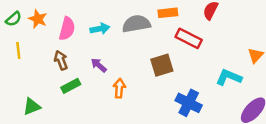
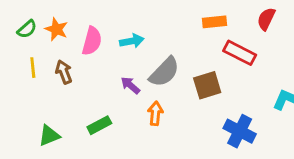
gray semicircle: (136, 24) -> (164, 72), moved, turned 144
brown arrow: (61, 60) -> (64, 72), moved
green rectangle: (71, 86) -> (99, 125), moved

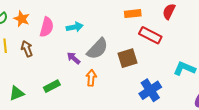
blue cross: (240, 131) -> (150, 90), turned 30

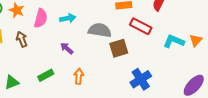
gray semicircle: (97, 49) -> (100, 30), moved, turned -125
cyan L-shape: (184, 68) -> (174, 41), moved
orange arrow: (91, 78) -> (79, 76), moved

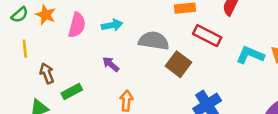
brown arrow: (22, 39) -> (47, 73), moved
brown square: (119, 48) -> (178, 64), turned -36
green rectangle: (46, 75) -> (72, 92), moved

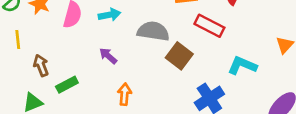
cyan L-shape: (250, 55) -> (242, 65), moved

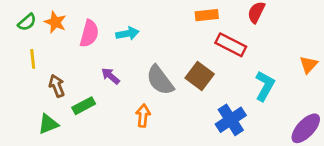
gray semicircle: (153, 31) -> (160, 80), moved, turned -136
purple arrow: (108, 56) -> (110, 76), moved
cyan L-shape: (242, 65) -> (265, 86), turned 96

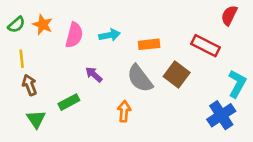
orange rectangle: (207, 15) -> (149, 44), moved
brown arrow: (57, 86) -> (30, 85), moved
blue cross: (231, 120) -> (221, 115), moved
green triangle: (48, 124) -> (36, 119), turned -42

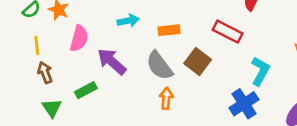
pink semicircle: (74, 35) -> (79, 38), moved
purple arrow: (94, 74) -> (112, 62), size x1.6
orange arrow: (124, 111) -> (166, 98), moved

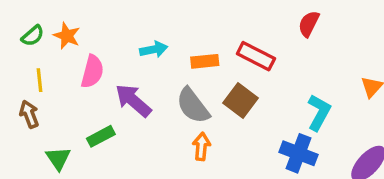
red rectangle: (228, 32) -> (256, 56), moved
brown arrow: (45, 72) -> (29, 114), moved
blue cross: (244, 104) -> (298, 153), turned -36

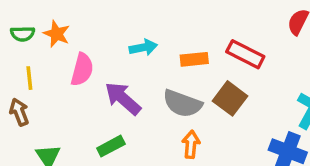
green semicircle: (33, 36) -> (23, 34), turned 40
gray semicircle: (193, 106) -> (182, 104), turned -33
green rectangle: (101, 136) -> (111, 146), moved

